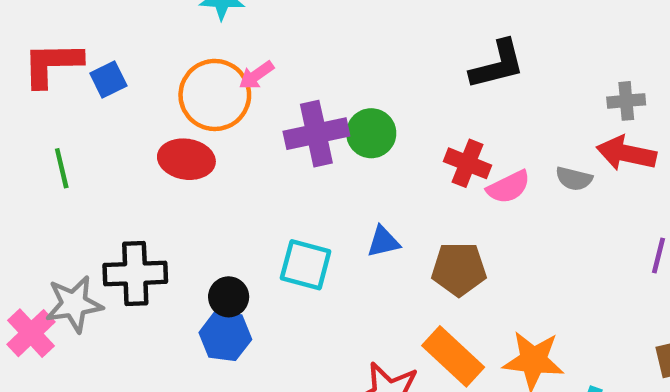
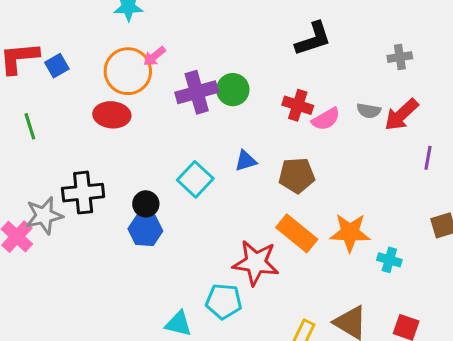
red arrow: (626, 153) -> (401, 115), moved, turned -51
cyan square: (306, 265) -> (195, 179), turned 32

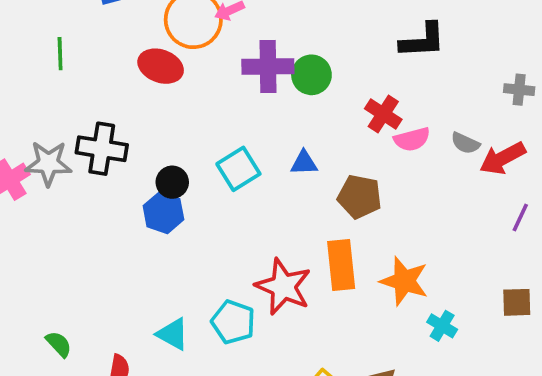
orange rectangle: (297, 233) -> (341, 265), turned 30

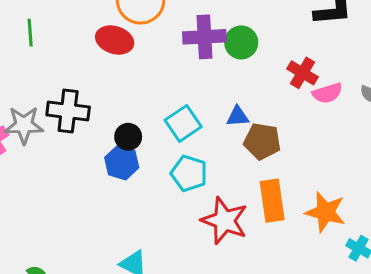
brown pentagon: (360, 197) -> (262, 141), moved
cyan pentagon: (233, 322) -> (189, 173), moved

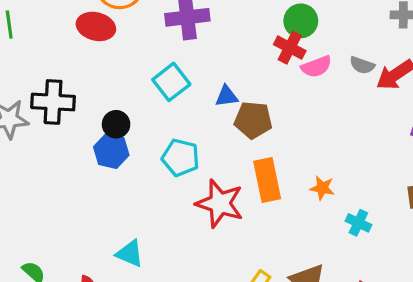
green circle: (241, 42) -> (301, 21), moved
cyan square: (183, 123) -> (171, 82), moved
orange star: (325, 212) -> (322, 188), size x0.6

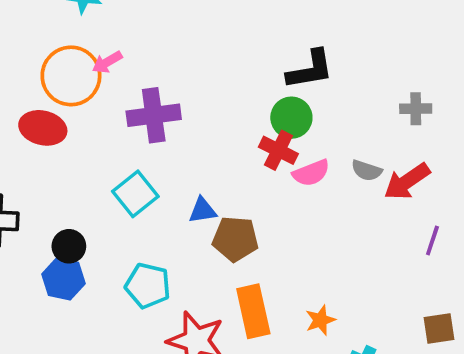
orange star: (322, 188) -> (320, 320), turned -30

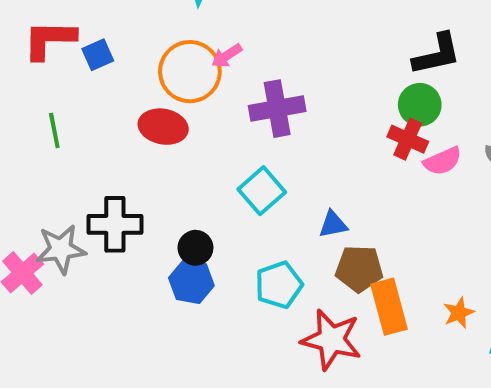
blue triangle: (202, 210) -> (333, 224), moved
brown pentagon: (235, 239) -> (359, 269), moved
cyan pentagon: (148, 286) -> (279, 285), turned -30

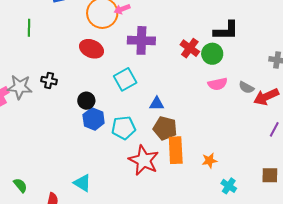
red ellipse: (163, 127) -> (92, 49), moved
red cross: (408, 139) -> (190, 48), moved
black cross: (115, 224) -> (49, 81), size x0.6
blue hexagon: (191, 282) -> (94, 119), moved

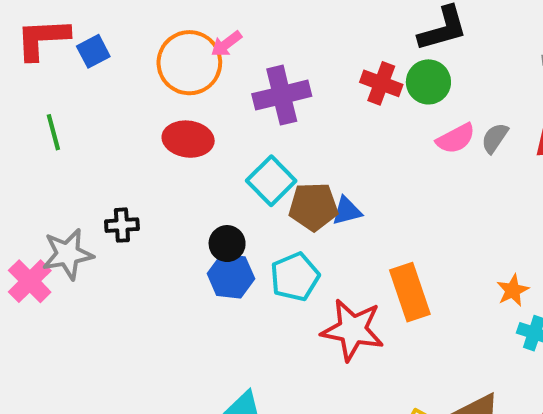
gray semicircle: (246, 87) -> (495, 138), moved, turned 112
black circle: (86, 101) -> (227, 244), moved
brown pentagon: (165, 128) -> (313, 207), moved
orange star: (209, 161) -> (513, 290), moved

